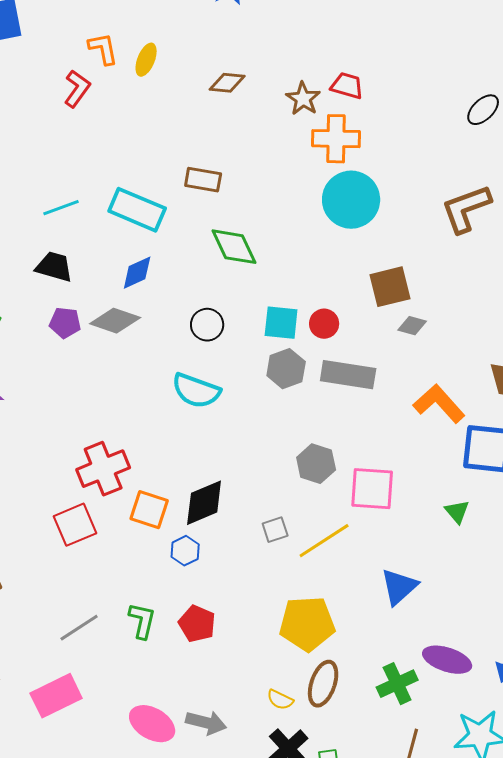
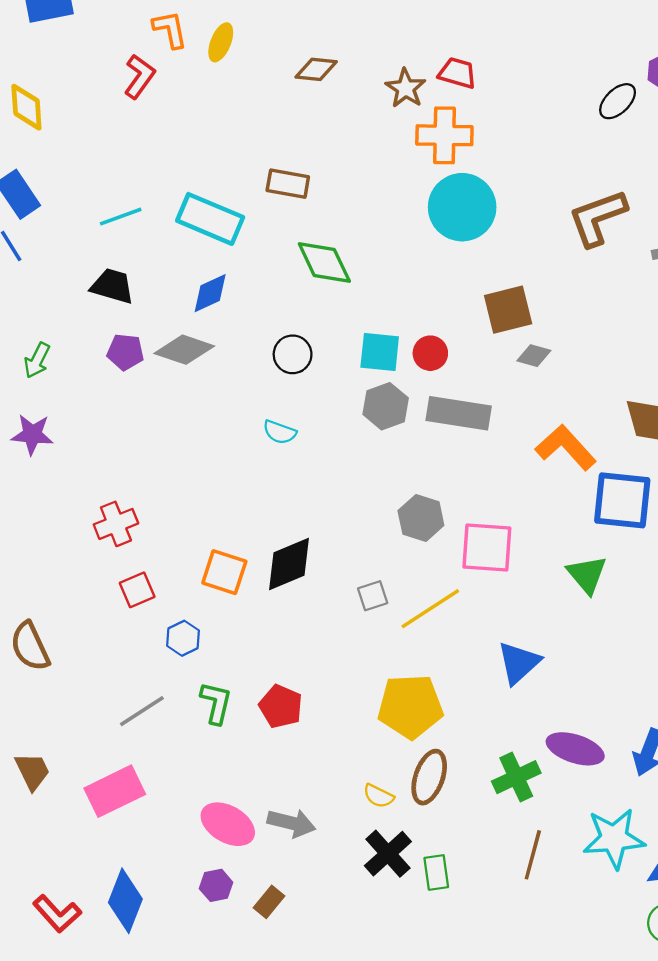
cyan semicircle: (196, 391) -> (280, 432), size x0.6
red cross: (103, 469) -> (116, 524), moved, size x0.7
green triangle: (457, 512) -> (587, 575), size x1.4
red square: (75, 525) -> (137, 590), size x0.7
blue hexagon: (185, 551) -> (183, 638), moved

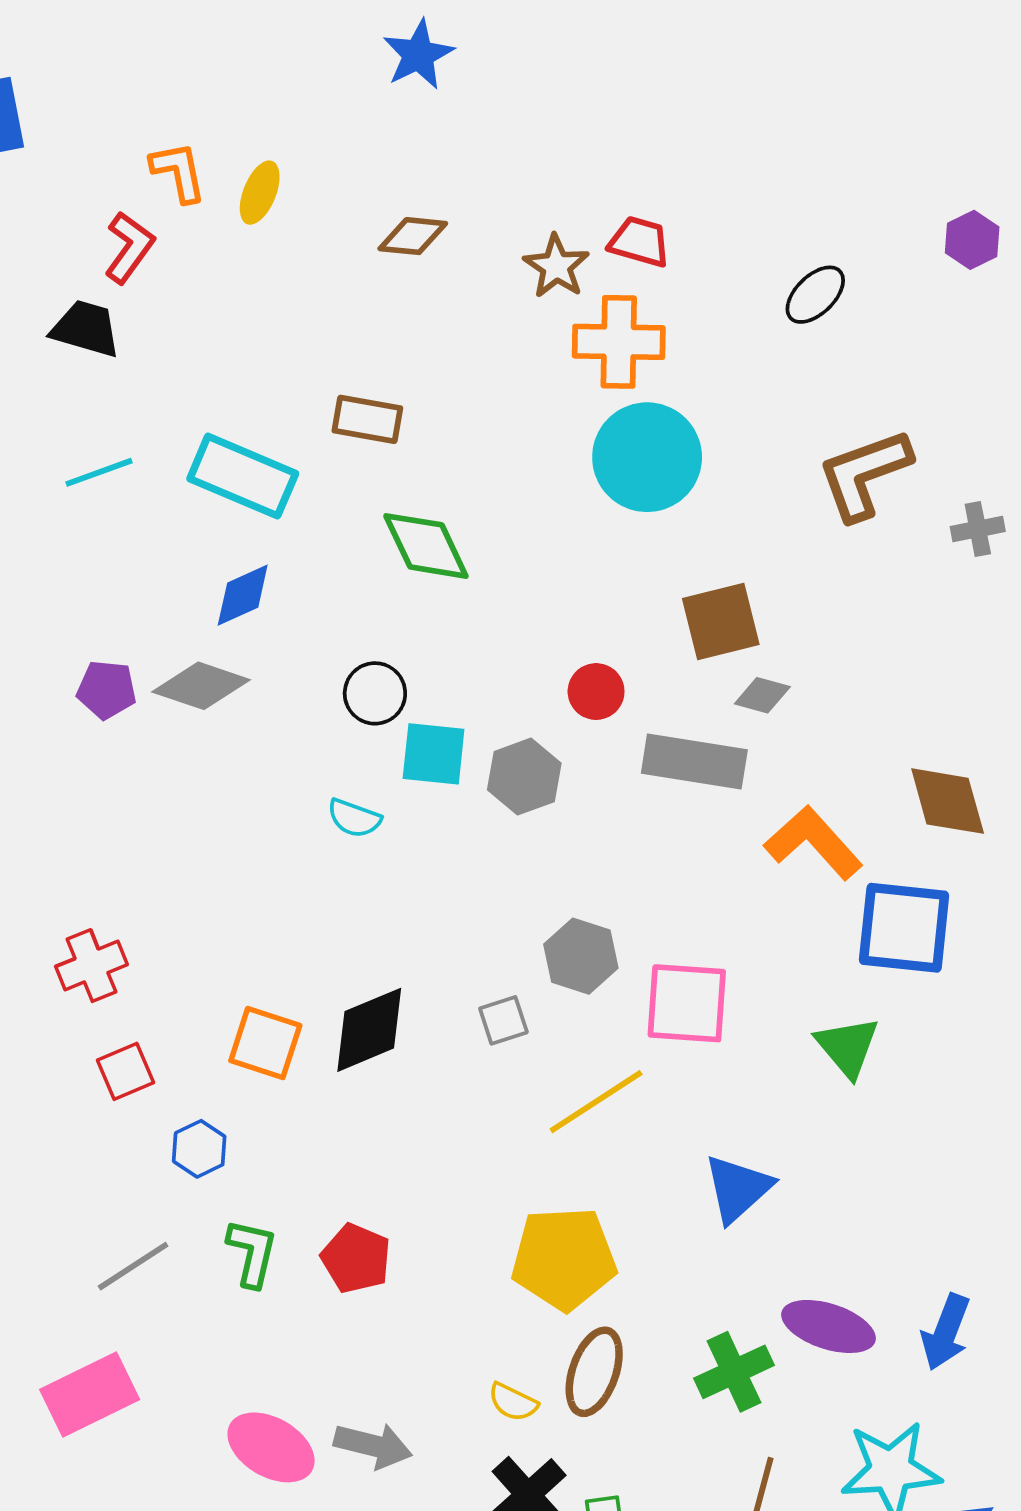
black ellipse: (618, 101) -> (815, 295), moved
black trapezoid: (112, 286) -> (86, 329), moved
cyan square: (380, 352) -> (434, 754), moved
gray rectangle: (459, 413) -> (694, 761), moved
gray square: (373, 596) -> (503, 1020), moved

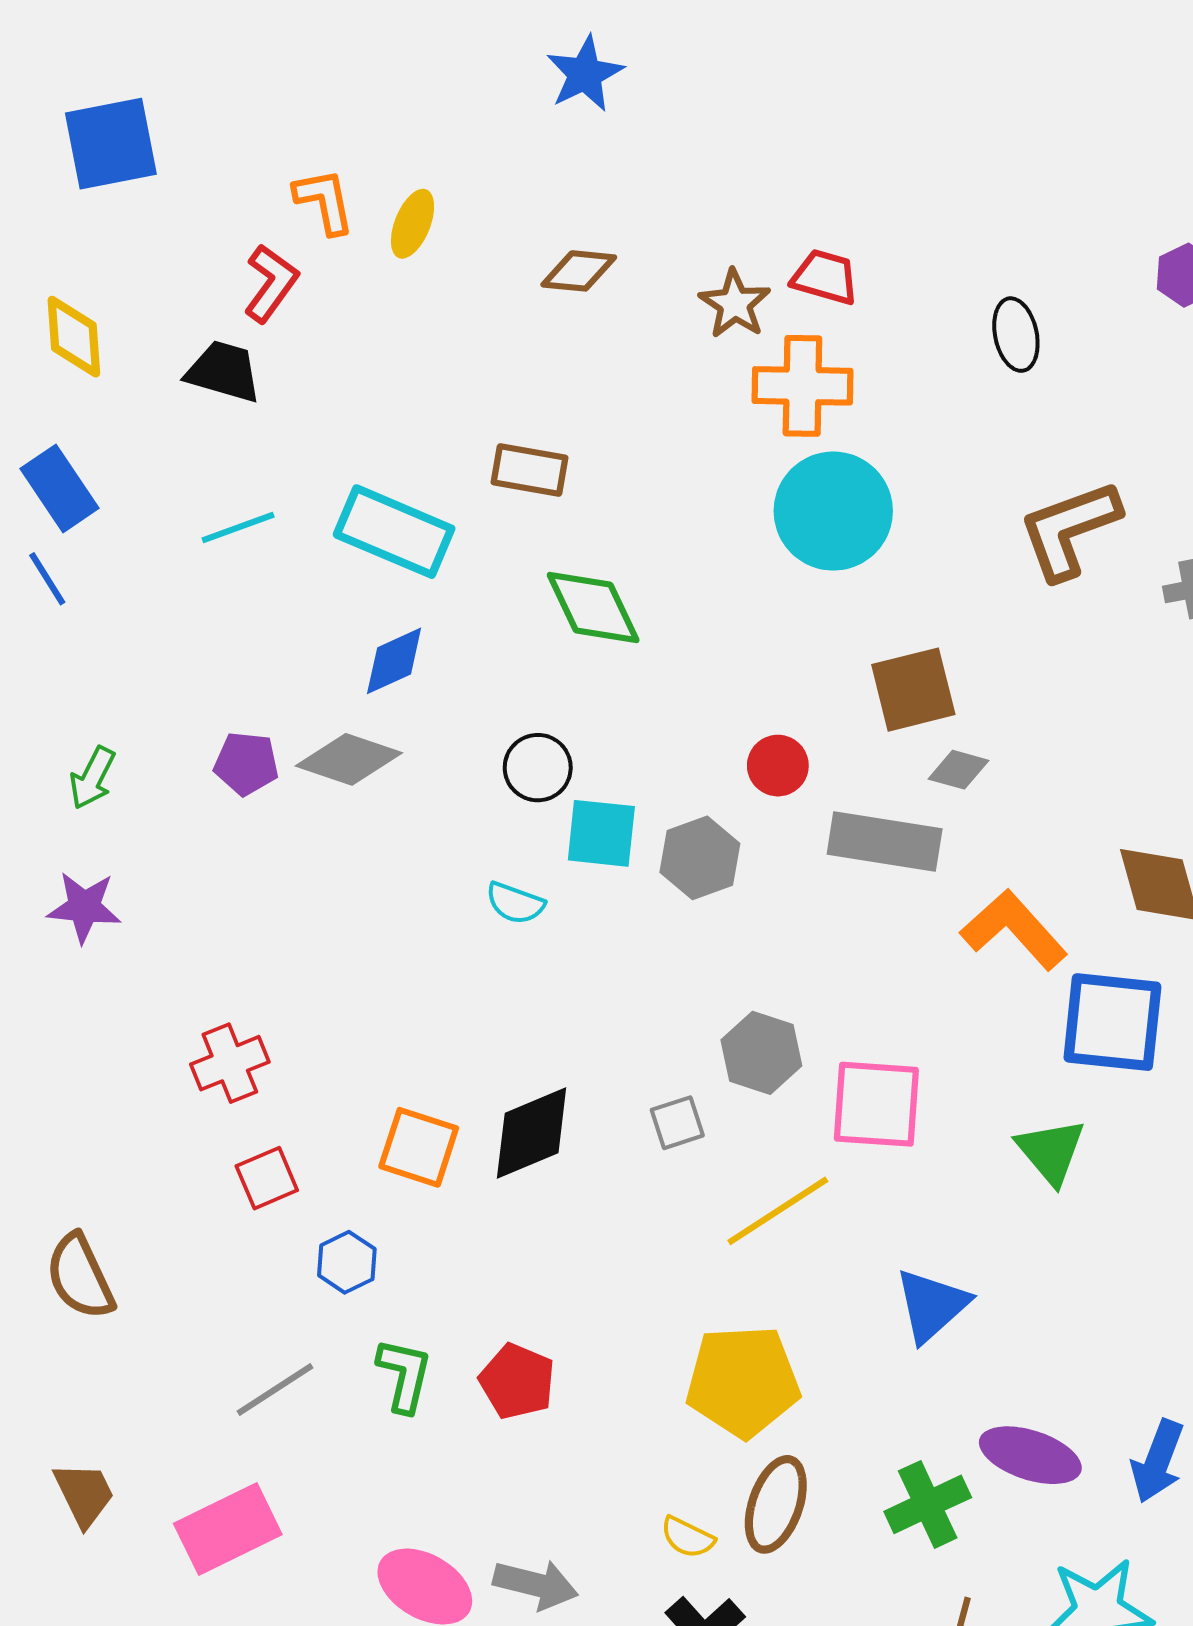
black ellipse: (815, 295) -> (1016, 335), turned -58

